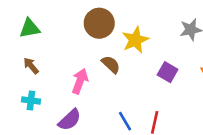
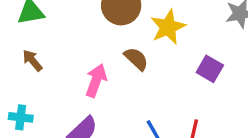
cyan cross: (31, 100) -> (21, 117), moved

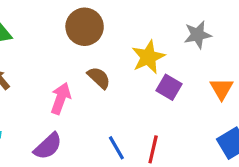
yellow star: (168, 27) -> (148, 57), moved

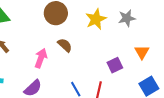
yellow star: (148, 57) -> (96, 19), moved
purple square: (169, 87) -> (115, 65), moved, turned 35

